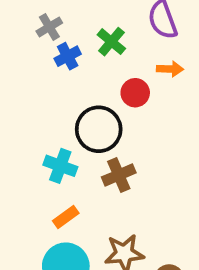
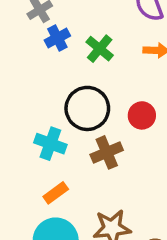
green cross: (111, 42) -> (100, 49), moved
red circle: (135, 93) -> (142, 115), moved

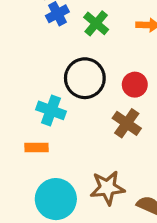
brown cross: (107, 152) -> (127, 123), moved, turned -32
orange rectangle: (56, 193) -> (36, 147), moved, turned 35

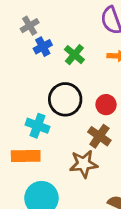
orange rectangle: (36, 147) -> (26, 156), size x1.5
brown star: (107, 188) -> (84, 164), moved

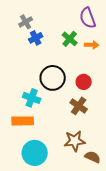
green cross: (74, 55) -> (70, 39), moved
brown star: (84, 164) -> (75, 141), moved

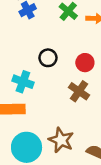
black circle: (53, 78) -> (48, 58), size x0.6
brown star: (75, 141) -> (61, 140), moved, turned 30

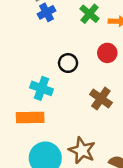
red circle: (85, 63) -> (107, 53), moved

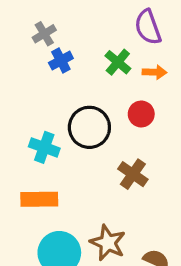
black circle: (68, 63) -> (89, 127), size x1.6
cyan cross: (41, 88) -> (44, 147), moved

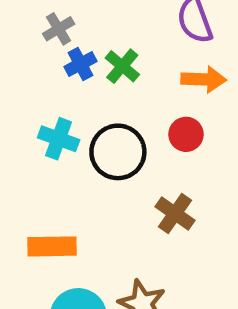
green cross: (118, 62) -> (122, 66), moved
orange arrow: (155, 72) -> (204, 79), size x1.4
cyan cross: (44, 147) -> (59, 139), moved

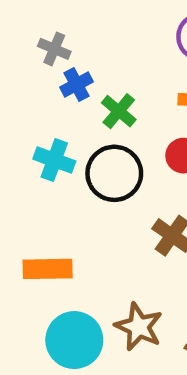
gray cross: (59, 29) -> (54, 49), turned -36
green cross: (122, 66) -> (119, 111), moved

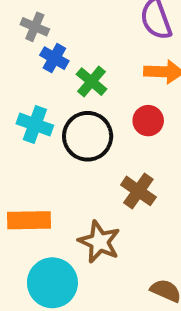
blue cross: (77, 84) -> (54, 58), turned -32
brown star: (139, 327) -> (99, 242), moved

